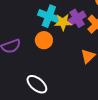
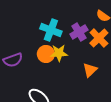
yellow star: (63, 22) -> (59, 53), moved

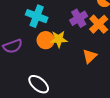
cyan cross: (51, 30) -> (37, 16), moved

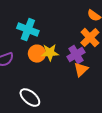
purple cross: (79, 18) -> (76, 55), moved

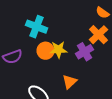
orange triangle: (81, 70) -> (70, 82), moved

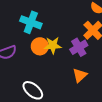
orange triangle: (70, 82) -> (80, 75), moved

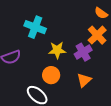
orange circle: (40, 46) -> (51, 75), moved

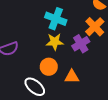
cyan cross: (35, 27) -> (56, 19), moved
orange triangle: (84, 80) -> (72, 77), moved, turned 42

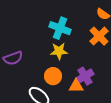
purple cross: (81, 44) -> (85, 76), moved

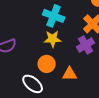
purple cross: (85, 76) -> (86, 45), moved

